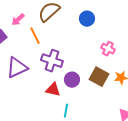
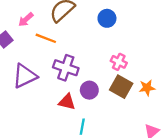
orange line: (35, 36) -> (46, 38), turned -42
pink cross: (108, 49) -> (119, 62), moved

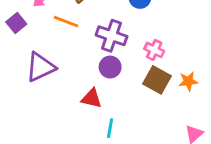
purple cross: (66, 68) -> (112, 36), moved
purple circle: (89, 90) -> (110, 67), moved

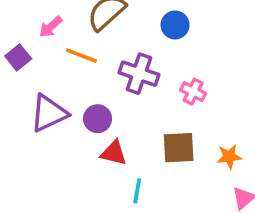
purple circle: (110, 67) -> (98, 119), moved
brown square: (157, 80) -> (179, 148), moved, turned -32
orange star: (188, 81) -> (229, 157), moved

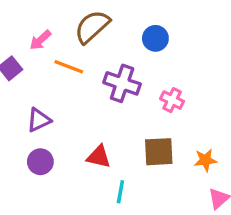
purple triangle: (49, 113) -> (39, 120), size x0.7
purple circle: (98, 119) -> (40, 162), moved

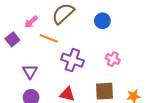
purple cross: (122, 83) -> (72, 60), moved
purple triangle: (39, 120) -> (30, 71), turned -35

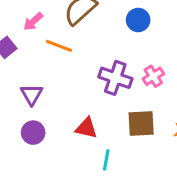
pink cross: (113, 59) -> (153, 76), turned 32
purple cross: (72, 60) -> (115, 78), moved

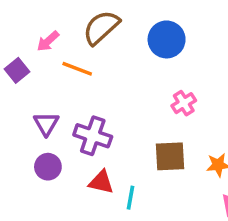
blue circle: (138, 20) -> (167, 39), size x1.4
purple cross: (115, 78) -> (93, 136), moved
red triangle: (86, 128) -> (101, 182), moved

